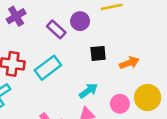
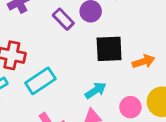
black square: (98, 53) -> (109, 49), size x1.5
cyan rectangle: (48, 68) -> (40, 81), moved

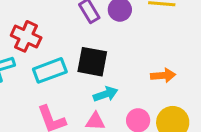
black square: (109, 49) -> (92, 62), moved

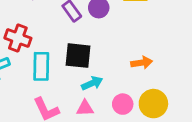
cyan rectangle: (50, 70) -> (41, 66), turned -64

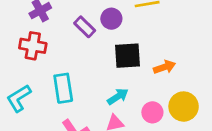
red cross: (18, 38) -> (33, 46), moved
black square: (78, 56) -> (127, 56), moved

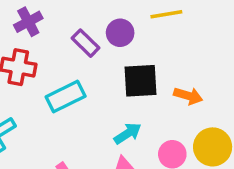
orange arrow: (164, 67) -> (188, 96), turned 35
cyan rectangle: (63, 88) -> (66, 97), moved, turned 72

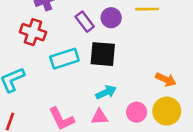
black square: (141, 81) -> (103, 54), moved
orange arrow: (188, 96) -> (166, 80), moved

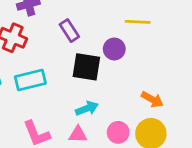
purple circle: (111, 18) -> (114, 49), moved
cyan rectangle: (64, 59) -> (30, 80), moved

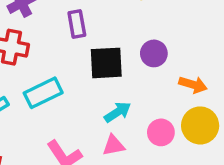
purple rectangle: (69, 31) -> (77, 24), turned 35
purple circle: (114, 49) -> (154, 53), moved

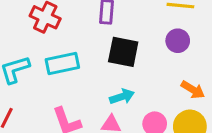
purple circle: (154, 53) -> (178, 41), moved

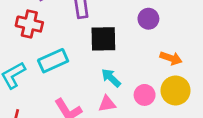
cyan arrow: (122, 97) -> (111, 78), turned -105

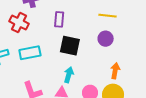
orange arrow: (171, 58) -> (115, 71), turned -112
cyan arrow: (111, 78) -> (69, 75), turned 49

